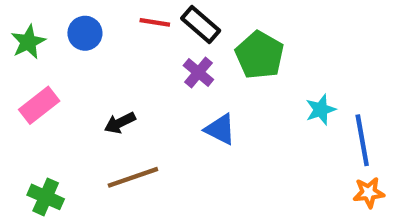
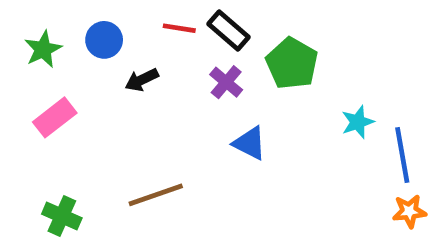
black arrow: (120, 123) -> (142, 80), moved

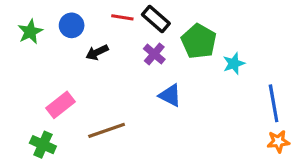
pink rectangle: (55, 117) -> (60, 105), moved
cyan star: (358, 122) -> (234, 64), moved

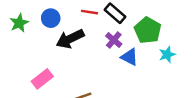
black arrow: (97, 52) -> (70, 39), size x1.6
cyan star: (234, 64) -> (167, 55), moved
blue triangle: (170, 95) -> (130, 57), moved

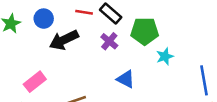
green pentagon: (148, 30) -> (145, 31), turned -30
blue triangle: (130, 57) -> (126, 79), moved

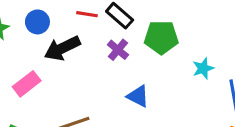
cyan star: (165, 56) -> (203, 68), moved
pink rectangle: (35, 82) -> (27, 84), moved

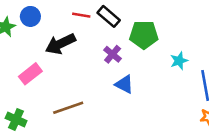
blue circle: (37, 22) -> (30, 16), moved
purple cross: (118, 50) -> (113, 54), moved

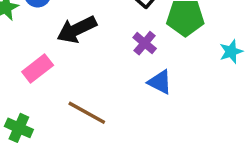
brown line: (68, 108) -> (87, 113), turned 48

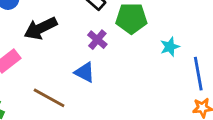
blue triangle: (160, 82) -> (85, 72), moved

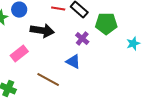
black arrow: (41, 28) -> (42, 31), turned -145

